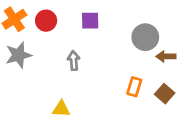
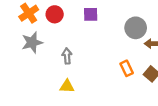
gray arrow: (74, 61) -> (67, 56), moved
orange rectangle: (134, 87) -> (127, 68), turned -42

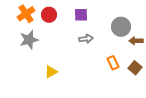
gray arrow: (67, 56) -> (86, 39), moved, turned 88
yellow triangle: (67, 86) -> (51, 72), moved, turned -32

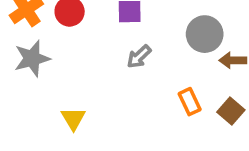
gray arrow: (86, 39) -> (139, 57), turned 144
yellow triangle: (51, 72) -> (73, 119), turned -32

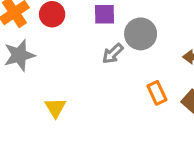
gray circle: (205, 34) -> (141, 34), moved

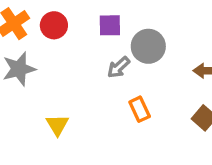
orange rectangle: (157, 93) -> (140, 109), moved

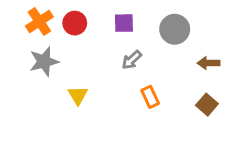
gray circle: (148, 46) -> (175, 29), moved
yellow triangle: (57, 125) -> (78, 95), moved

